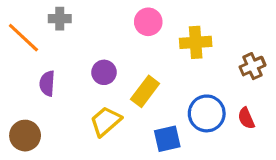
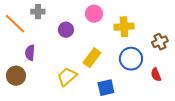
purple circle: (104, 72) -> (66, 30), moved
blue circle: (207, 113) -> (131, 59), moved
brown circle: (25, 136) -> (16, 76), moved

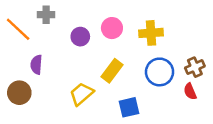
pink circle: (94, 14) -> (112, 28), moved
brown cross: (160, 42) -> (195, 67), moved

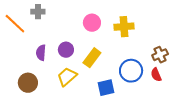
purple circle: (80, 37) -> (66, 50), moved
purple semicircle: (36, 65) -> (41, 53), moved
blue circle: (160, 72) -> (131, 71), moved
brown circle: (19, 93) -> (28, 83), moved

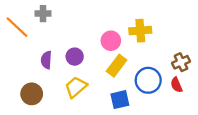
pink circle: (92, 23) -> (111, 41), moved
yellow rectangle: (92, 58) -> (117, 66), moved

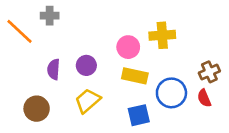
yellow rectangle: (117, 66) -> (135, 76), turned 65

